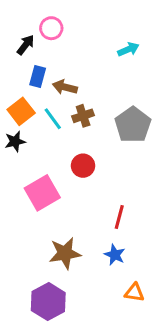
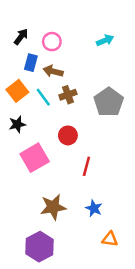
pink circle: (51, 28) -> (52, 42), moved
black star: (15, 141) -> (17, 124), moved
red line: (119, 217) -> (86, 166), moved

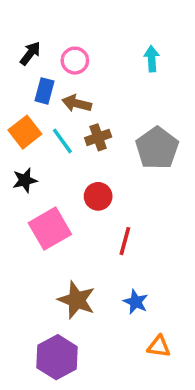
cyan arrow: (105, 40) -> (152, 59), turned -70
brown star: (53, 207) -> (77, 300), turned 30

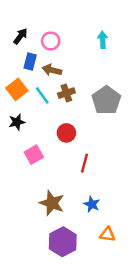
pink square: (50, 229) -> (34, 155), size x0.7
purple hexagon: (57, 357) -> (63, 242), moved

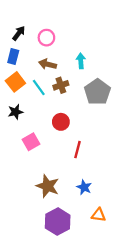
cyan arrow: (103, 40) -> (81, 61), moved
blue rectangle: (30, 62) -> (13, 56), moved

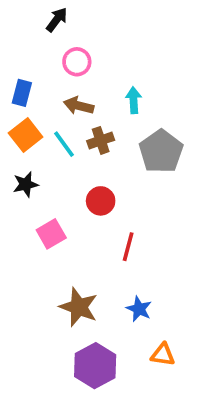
black arrow: (19, 33) -> (57, 20), moved

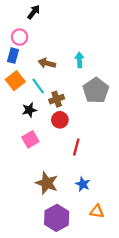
pink circle: (77, 62) -> (20, 37), moved
brown cross: (101, 140) -> (57, 99), moved
black star: (26, 184) -> (29, 110), moved

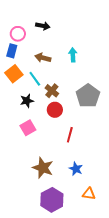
black arrow: (34, 12) -> (43, 26), moved, turned 64
gray pentagon: (96, 90) -> (88, 96), moved
brown cross: (57, 99) -> (52, 91), turned -32

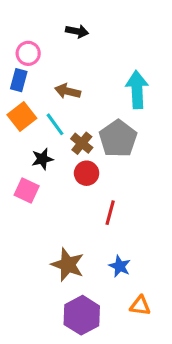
black arrow: (43, 26) -> (77, 31), moved
cyan arrow: (73, 55) -> (137, 90), moved, size x1.6
gray pentagon: (88, 96) -> (118, 139), moved
pink square: (28, 128) -> (27, 191), moved, turned -35

